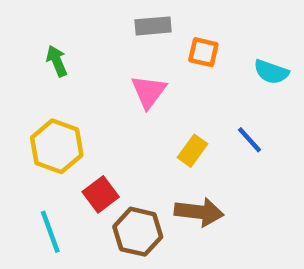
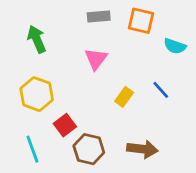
orange square: (203, 52) -> (141, 21), moved, size x1.4
green arrow: (57, 61) -> (37, 39), size x1.4
brown arrow: (199, 212) -> (142, 149), moved

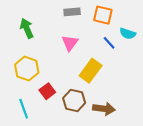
blue line: (161, 90) -> (109, 43), moved
yellow rectangle: (124, 97) -> (91, 71), size x1.6
brown hexagon: (89, 149) -> (74, 100), moved

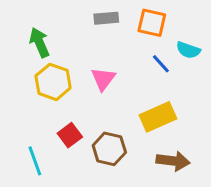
pink triangle: (70, 43) -> (103, 79), moved
yellow hexagon: (27, 69) -> (53, 82), moved
yellow rectangle: (91, 71) -> (158, 117), moved, turned 30
brown arrow: (104, 109) -> (173, 161), moved

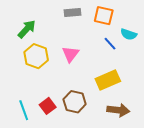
green arrow: (39, 42) -> (27, 29), turned 66
red square: (70, 135) -> (48, 106), moved

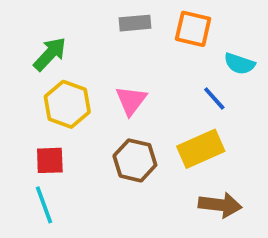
blue line: (110, 44) -> (214, 98), moved
brown hexagon: (75, 102) -> (135, 160), moved
red square: (48, 106) -> (50, 160), moved, turned 35

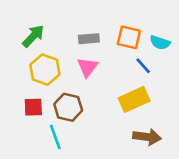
gray rectangle: (135, 23) -> (89, 39), moved
orange square: (193, 29) -> (129, 37), moved
brown hexagon: (135, 160) -> (68, 107), moved
cyan line: (44, 205) -> (55, 137), moved

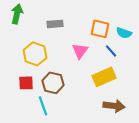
green arrow: (33, 36) -> (17, 14), moved, turned -30
gray rectangle: (89, 39) -> (55, 24), moved
pink triangle: (88, 67) -> (80, 51), moved

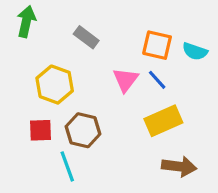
gray rectangle: (55, 24) -> (86, 37), turned 42
blue line: (111, 51) -> (157, 80), moved

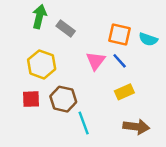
green arrow: (26, 22) -> (39, 17), moved
yellow rectangle: (163, 121) -> (124, 92), size x0.7
cyan line: (67, 166) -> (84, 123), moved

